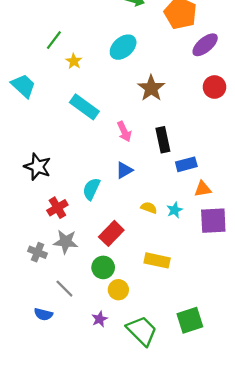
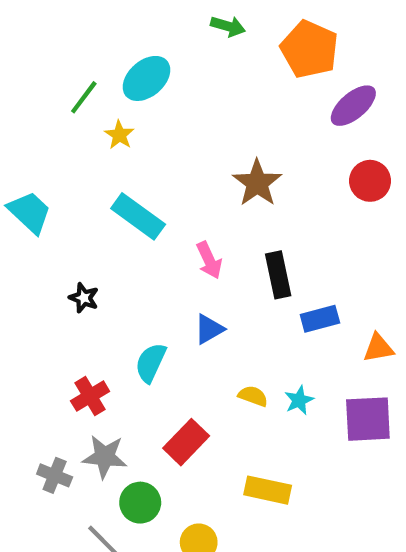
cyan ellipse: (123, 47) -> (146, 78), moved
cyan trapezoid: (23, 86) -> (29, 212), moved
black star: (37, 167) -> (84, 298), moved, size x0.6
orange triangle: (203, 189) -> (378, 348), moved
green circle: (103, 267) -> (140, 503), moved

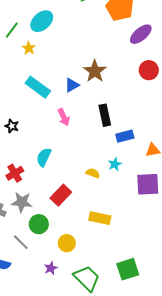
pink arrow: (209, 260) -> (64, 117), moved
blue triangle: (209, 329) -> (72, 85), moved
cyan star: (299, 400) -> (115, 164), moved

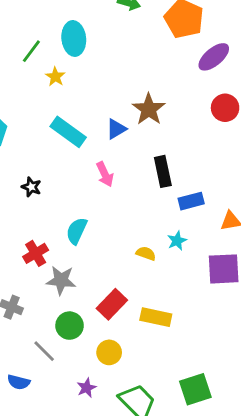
cyan ellipse: (42, 21) -> (74, 38), turned -55
red rectangle: (61, 195) -> (112, 304), moved
gray star: (22, 202) -> (61, 280), moved

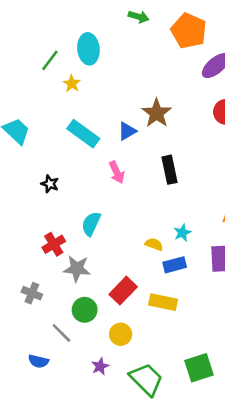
blue rectangle: (191, 201) -> (175, 265), moved

